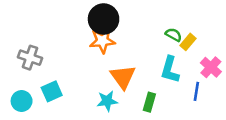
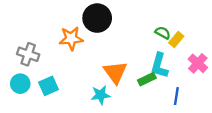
orange star: (102, 41) -> (71, 38), moved
blue line: (196, 91) -> (176, 96), moved
cyan circle: (22, 101) -> (20, 84), moved
green rectangle: (149, 102) -> (147, 79), moved, turned 48

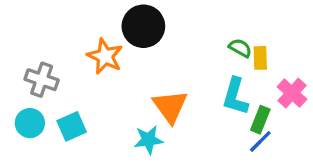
orange star: (71, 38) -> (105, 56), turned 30
yellow rectangle: (176, 40) -> (260, 58), turned -42
green rectangle: (147, 79) -> (260, 120), moved, turned -42
blue line: (176, 96) -> (260, 141), turned 36

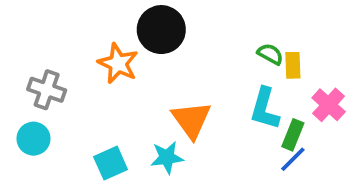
cyan square: (72, 126) -> (111, 163), moved

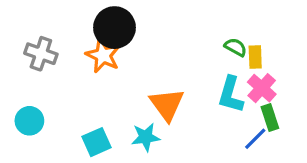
black circle: (161, 30) -> (115, 28), moved
gray cross: (47, 90) -> (41, 54), moved
pink cross: (329, 105) -> (262, 88), moved
green rectangle: (293, 135) -> (270, 117), moved, turned -40

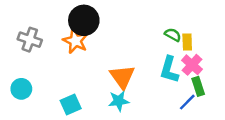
cyan star: (146, 137) -> (119, 101), moved

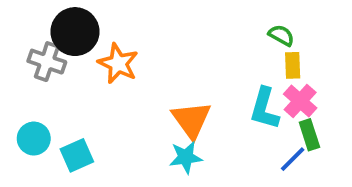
black circle: (84, 20) -> (75, 32), moved
green semicircle: (173, 35) -> (281, 35), moved
cyan square: (71, 104) -> (77, 155), moved

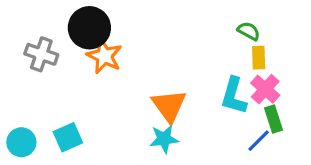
black circle: (75, 32) -> (89, 28), moved
cyan circle: (34, 139) -> (21, 142), moved

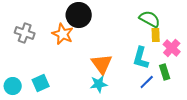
black circle: (89, 28) -> (79, 15), moved
green semicircle: (249, 31) -> (150, 19), size x1.5
pink cross: (265, 89) -> (172, 48), moved
blue line: (259, 141) -> (147, 82), moved

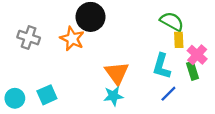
green rectangle: (165, 72) -> (193, 71), moved

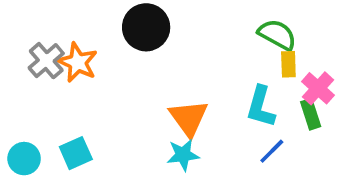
gray cross: (29, 38) -> (46, 61), turned 30
orange star: (72, 39) -> (78, 62), moved

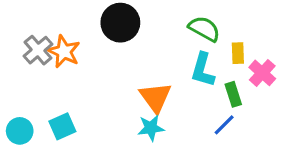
green semicircle: (277, 35) -> (204, 29), moved
cyan L-shape: (261, 107) -> (203, 70), moved
green rectangle: (311, 114) -> (233, 94), moved

